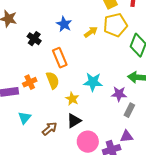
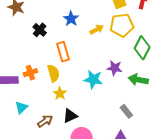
purple star: (119, 94) -> (115, 68), moved
yellow star: (72, 99) -> (60, 93), moved
gray rectangle: (129, 110) -> (126, 111), turned -72

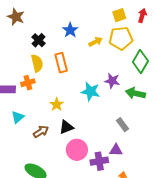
yellow semicircle: (53, 73) -> (37, 63), moved

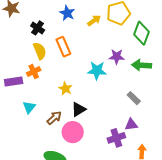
pink circle: (77, 150) -> (73, 132), moved

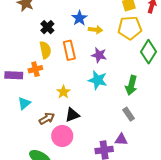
yellow arrow: (94, 21) -> (95, 30), moved, turned 32
purple star: (117, 57) -> (99, 55), moved
green arrow: (142, 65) -> (131, 85), moved, turned -90

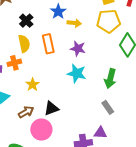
yellow star: (63, 92) -> (32, 85), moved

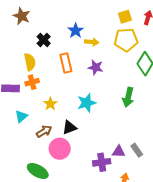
yellow semicircle: (24, 44) -> (30, 62), moved
cyan star: (77, 73) -> (87, 103), moved, turned -30
gray rectangle: (108, 107) -> (137, 150), moved

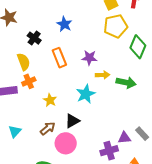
yellow arrow: (92, 42) -> (103, 75), moved
green arrow: (128, 97) -> (126, 83), turned -84
cyan triangle: (21, 116) -> (15, 131), moved

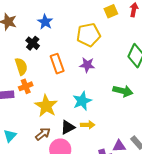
blue star: (64, 24) -> (45, 22), moved
yellow pentagon: (116, 26) -> (88, 35), moved
yellow arrow: (103, 75) -> (88, 125), moved
yellow star: (50, 100) -> (46, 106), size x1.6

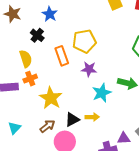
yellow pentagon: (88, 35) -> (84, 41), moved
purple star: (87, 65) -> (89, 69), moved
cyan star: (82, 101) -> (102, 93), moved

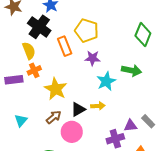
black cross: (37, 35) -> (39, 27), size x1.6
yellow pentagon: (84, 41) -> (87, 31), turned 30

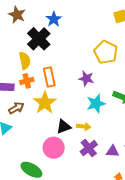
yellow pentagon: (87, 31) -> (106, 52), moved
orange rectangle: (65, 46) -> (49, 77), moved
brown arrow: (54, 117) -> (16, 108), moved
purple cross: (115, 139) -> (89, 148), moved, turned -30

